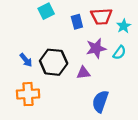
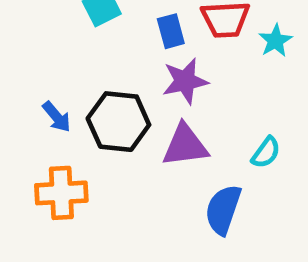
purple star: (96, 48) -> (185, 81), moved
cyan semicircle: (119, 53) -> (266, 152), moved
purple triangle: (83, 73) -> (185, 145), size x1.5

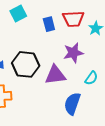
purple star: (185, 81) -> (73, 53), moved

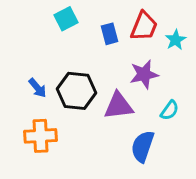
red trapezoid: (73, 19) -> (144, 26), turned -65

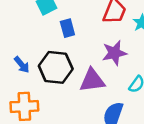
blue rectangle: (110, 34) -> (67, 28), moved

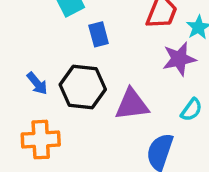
purple star: (114, 53) -> (179, 59), moved

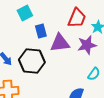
purple triangle: (132, 104) -> (60, 43), moved

